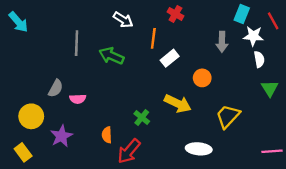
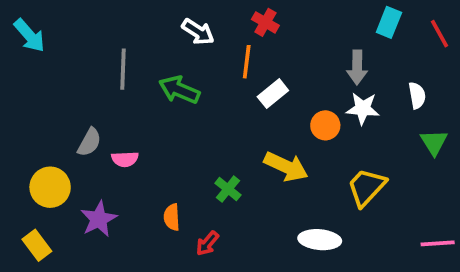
red cross: (175, 14) -> (265, 22), moved
white star: (253, 36) -> (363, 109), moved
red arrow: (129, 151) -> (207, 243), size x0.6

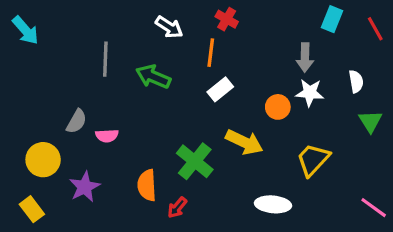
white rectangle: (273, 94) -> (220, 89), moved
green cross: (228, 189) -> (195, 161), size x1.6
orange semicircle: (172, 217) -> (147, 185), size x1.4
pink line: (438, 243) -> (374, 208), turned 40

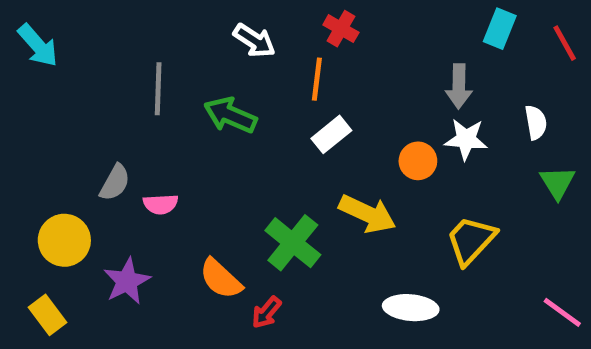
orange semicircle: (147, 185) -> (221, 279), turned -44

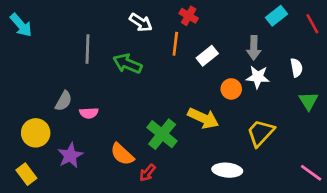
cyan rectangle: (500, 29) -> (276, 16), turned 30
white rectangle: (331, 134) -> (207, 56), moved

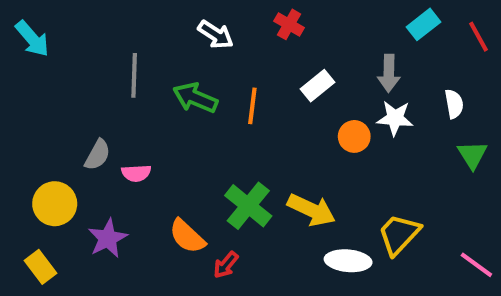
orange line: (175, 44) -> (252, 106), moved
yellow arrow: (203, 118) -> (311, 210), moved
yellow trapezoid: (260, 133) -> (399, 234), moved

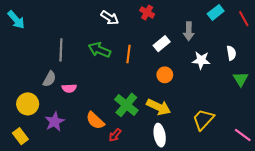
gray arrow: (389, 73) -> (189, 31), moved
gray line: (134, 75) -> (61, 50), moved
orange circle: (354, 136) -> (165, 75), moved
white ellipse: (348, 261) -> (160, 135), moved, turned 75

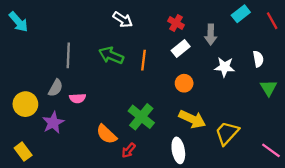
red cross: (147, 12) -> (176, 23), moved
yellow circle: (28, 104) -> (25, 104), moved
yellow arrow: (159, 107) -> (192, 119), moved
purple star: (55, 122) -> (53, 123), moved

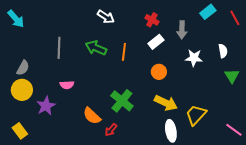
gray semicircle: (56, 88) -> (23, 68), moved
white ellipse: (178, 150) -> (171, 131), moved

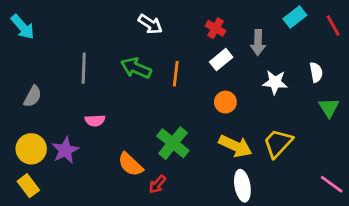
yellow circle: (22, 90) -> (31, 149), moved
yellow trapezoid: (196, 115) -> (278, 143), moved

